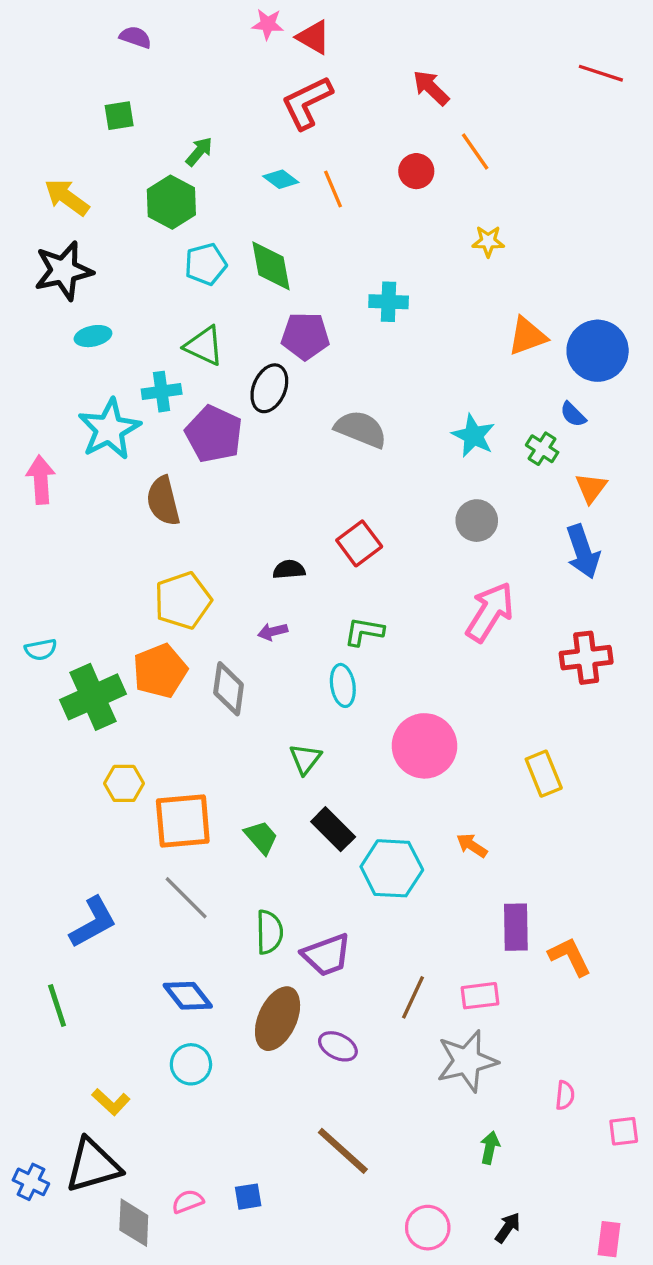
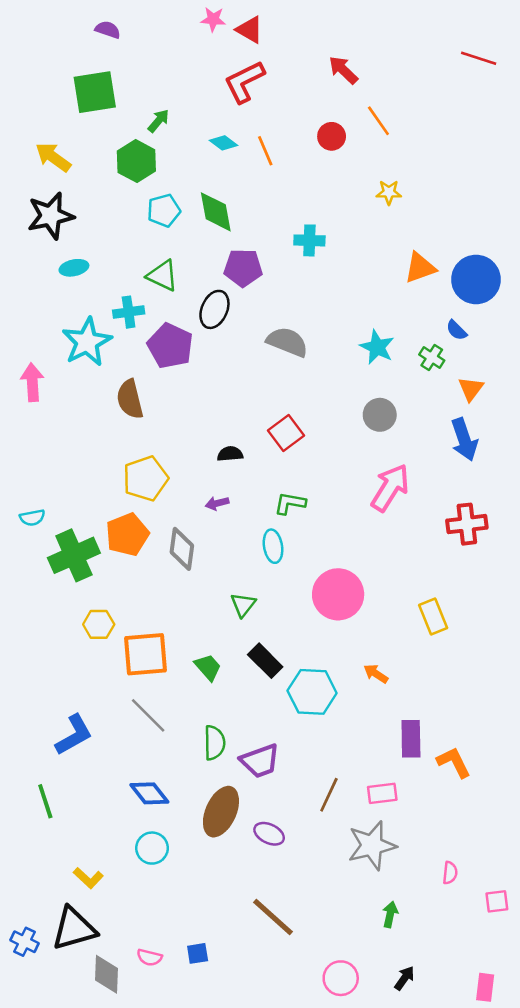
green square: (119, 116) -> (95, 92), size x1.8
pink semicircle: (188, 1201) -> (149, 957), turned -145

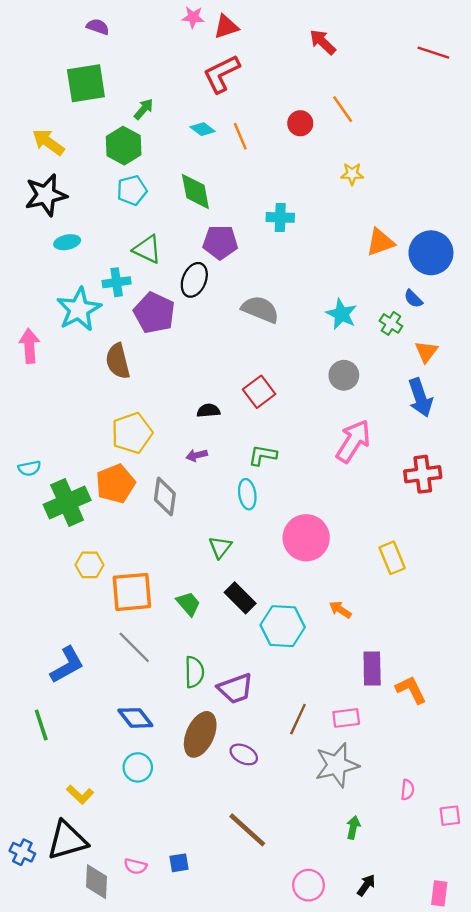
red triangle: (250, 30) -> (226, 27), turned -48
red arrow: (343, 70) -> (323, 42), moved
cyan pentagon: (164, 211) -> (132, 190), moved

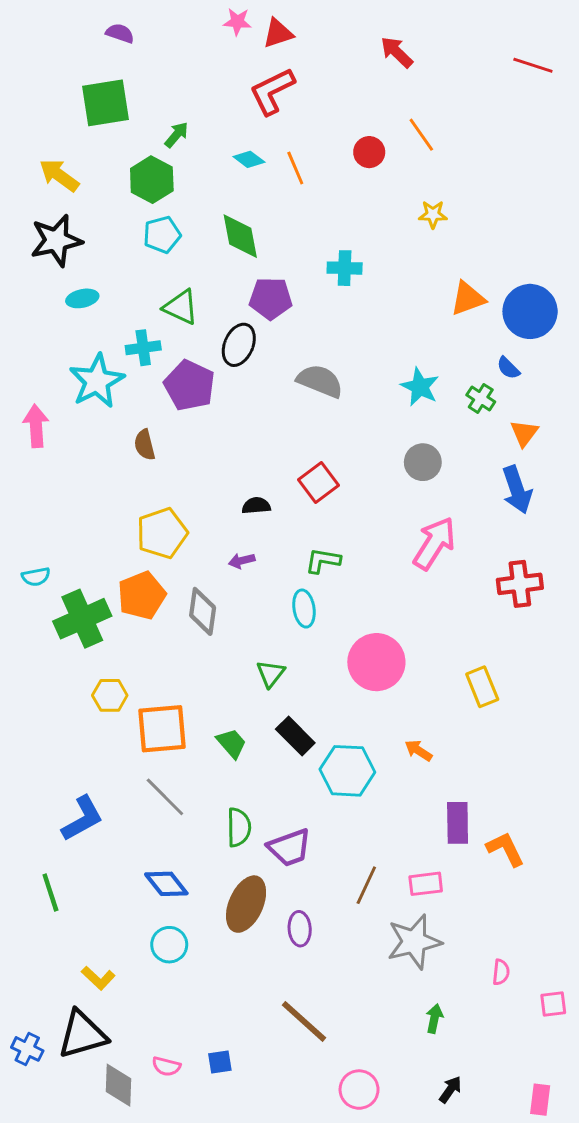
brown semicircle: (118, 361) -> (145, 445), size x0.7
purple ellipse: (244, 754) -> (300, 929), turned 60
pink circle: (309, 885) -> (359, 1090), moved

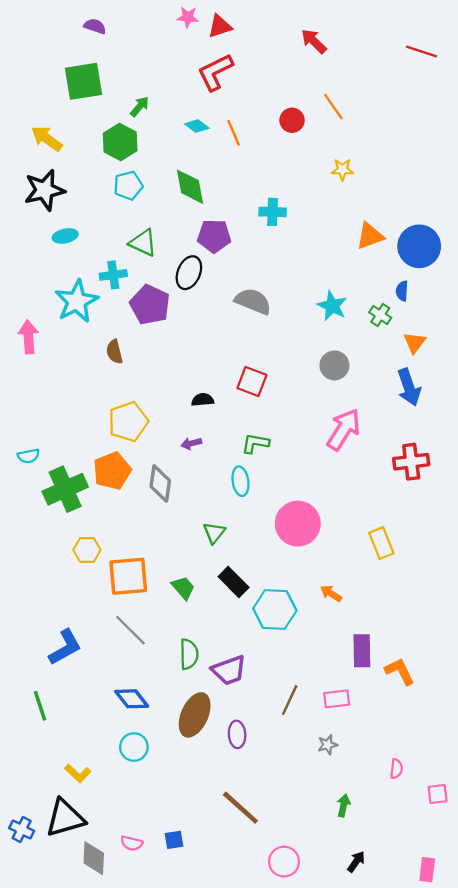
blue semicircle: (508, 368) -> (402, 291), turned 48
red square: (318, 482) -> (252, 381), turned -32
gray star: (414, 942) -> (328, 745), size x0.5

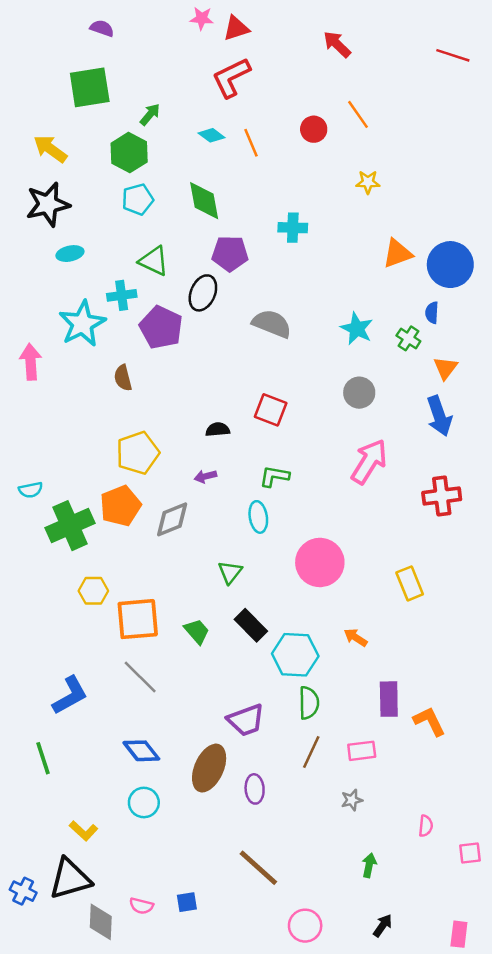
gray diamond: (160, 483) -> (172, 519), turned 60
green semicircle: (189, 654) -> (309, 703), moved

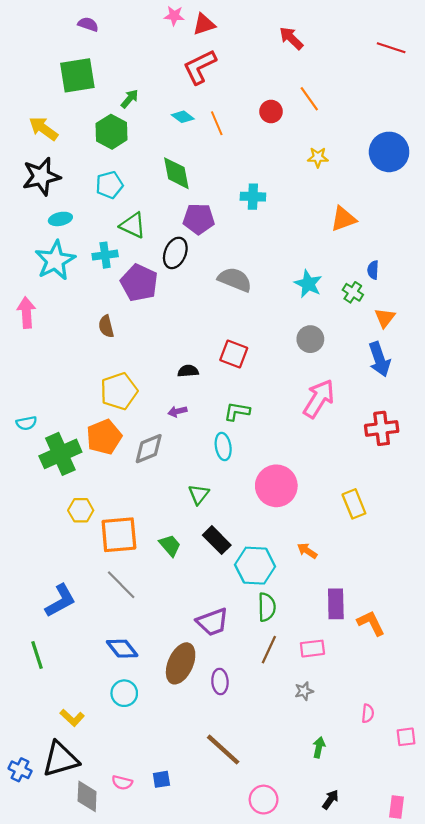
cyan pentagon: (138, 199) -> (109, 185), moved
blue circle: (450, 265) -> (389, 152), moved
cyan star: (82, 324) -> (55, 260), moved

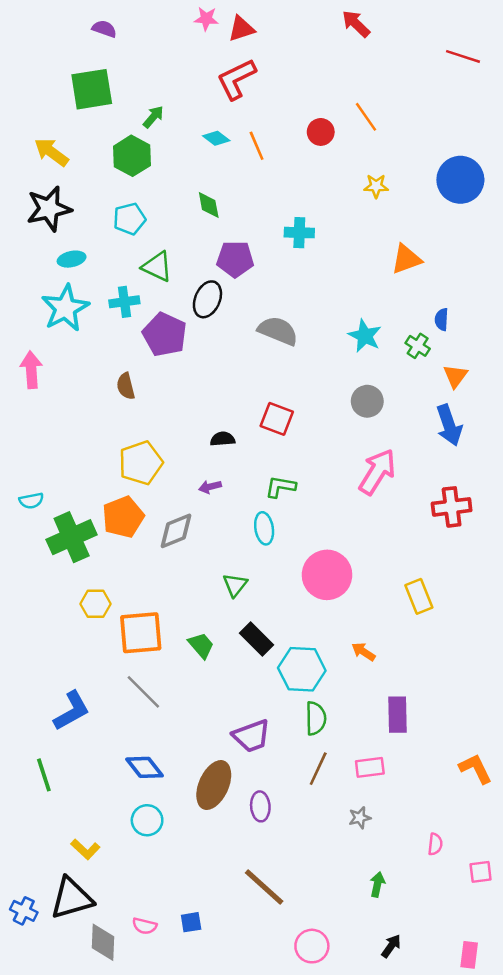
red arrow: (291, 38) -> (356, 24), moved
green diamond: (176, 173) -> (209, 205), size x0.7
orange L-shape: (371, 623) -> (475, 769), moved

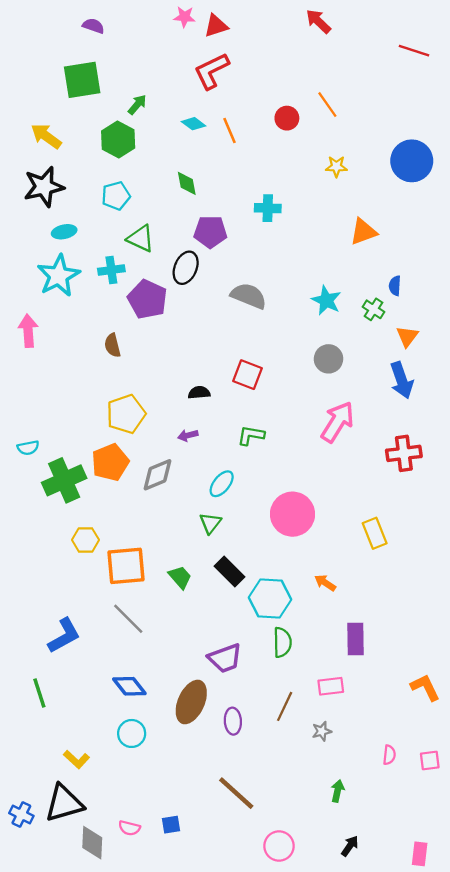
cyan ellipse: (264, 528) -> (222, 484), moved, turned 48
brown line: (318, 769) -> (285, 706), moved
pink square: (481, 872) -> (430, 760), moved

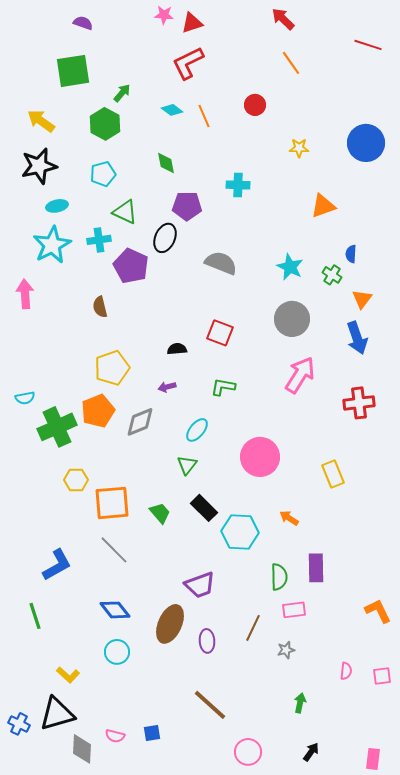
orange line: (327, 105) -> (291, 63), moved
gray circle: (328, 359) -> (292, 319), size x1.4
green semicircle: (282, 642) -> (279, 577), moved

